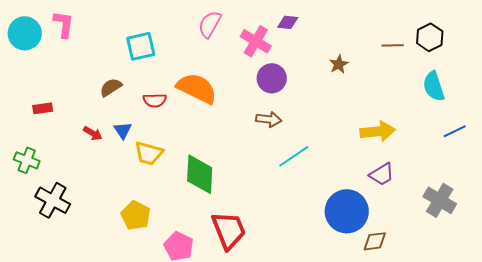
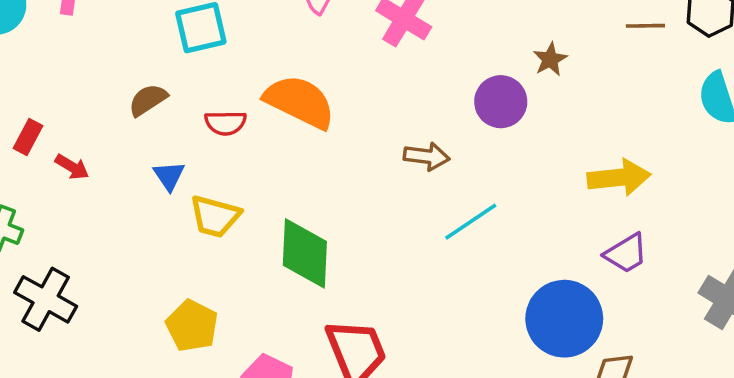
purple circle: (272, 78) -> (501, 102), moved
red rectangle: (43, 108) -> (28, 137), turned -54
red arrow: (93, 133) -> (72, 167), moved

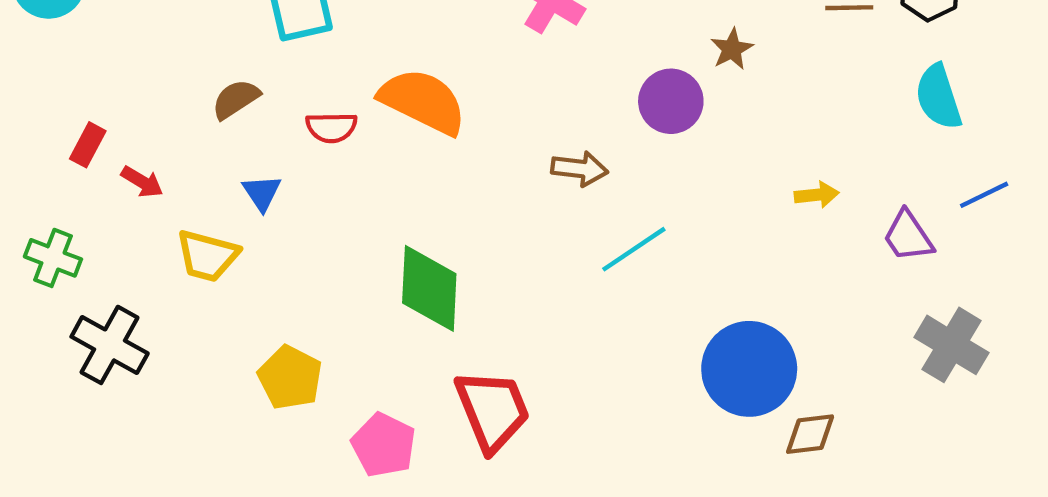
yellow arrow: (619, 178) -> (817, 195), size x0.6
yellow trapezoid: (215, 216) -> (207, 256), moved
purple trapezoid: (626, 253) -> (908, 236), moved, turned 87

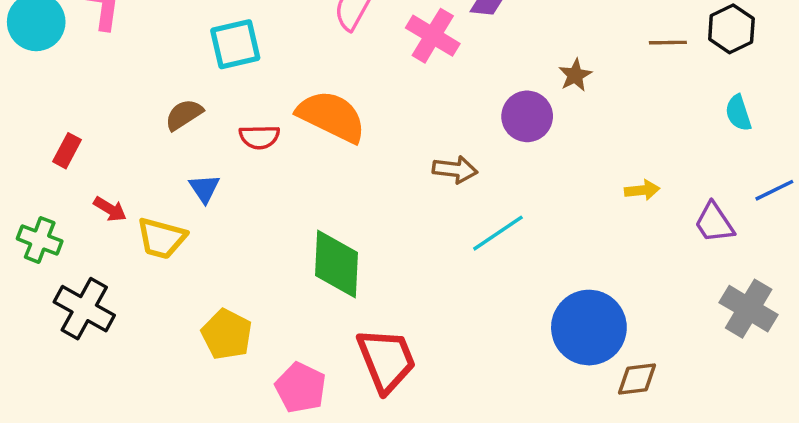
cyan semicircle: (938, 97) -> (738, 113), size x0.7
red arrow: (142, 182) -> (110, 209), moved

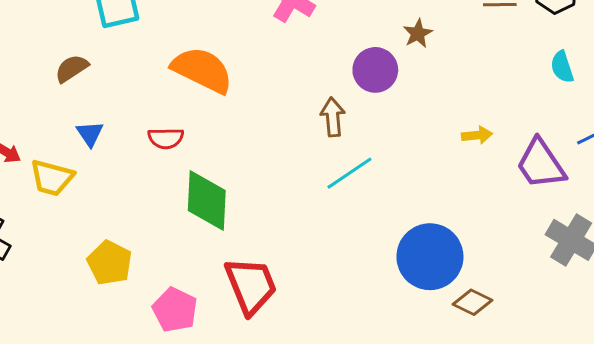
red semicircle: (259, 137) -> (166, 138), moved
brown arrow: (455, 170) -> (333, 117), moved, turned -102
purple trapezoid: (714, 223) -> (541, 164), size x1.4
brown diamond: (637, 379) -> (472, 302), turned 33

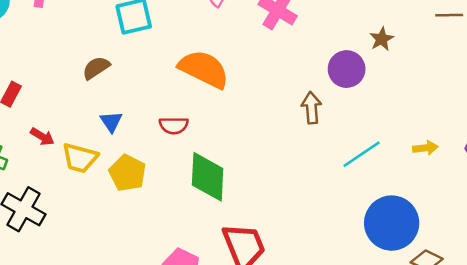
yellow arrow: (477, 135) -> (425, 148), moved
cyan line: (349, 173) -> (362, 154), moved
yellow pentagon: (110, 263) -> (127, 173), moved

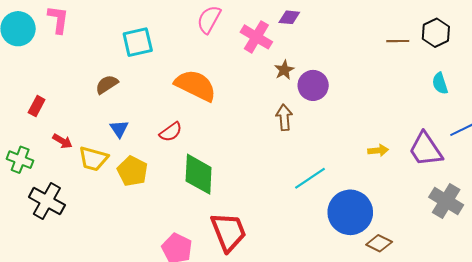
brown star: (382, 39) -> (284, 70), moved
red semicircle: (174, 125) -> (171, 132), turned -35
cyan line: (362, 154) -> (310, 178), moved

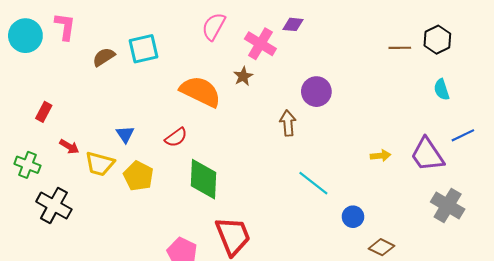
brown star: (284, 70) -> (243, 76), moved
brown semicircle: (107, 84) -> (104, 57), moved
cyan line: (310, 178) -> (313, 183), turned 72
blue circle: (350, 212) -> (353, 217), size x0.5

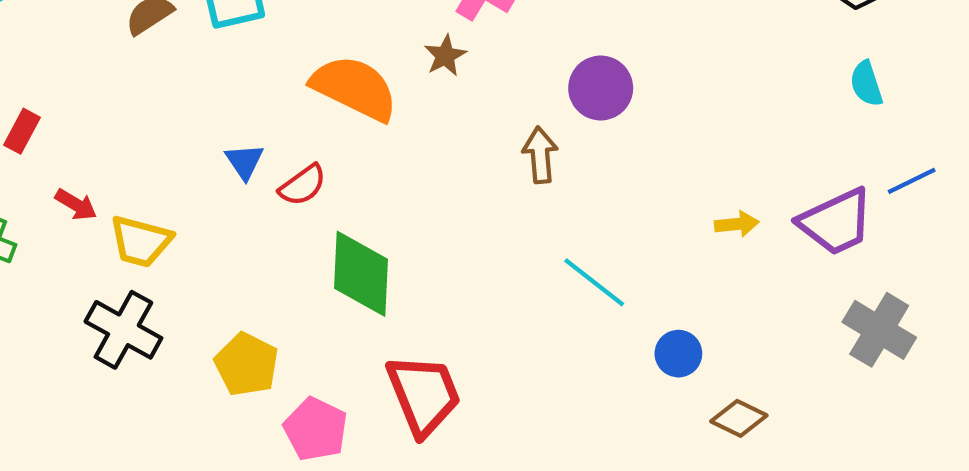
blue triangle: (125, 134) -> (244, 161), moved
purple trapezoid: (427, 155) -> (836, 222), turned -81
yellow pentagon: (138, 176) -> (247, 364), moved
black cross: (54, 205) -> (123, 330), moved

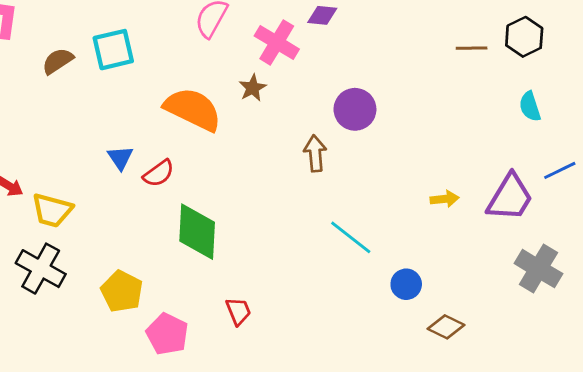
purple trapezoid: (836, 222) -> (510, 197), turned -34
red trapezoid: (424, 395) -> (238, 311), size x0.5

